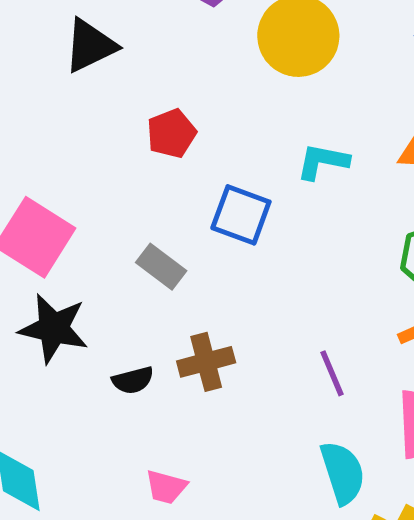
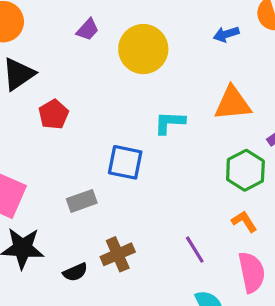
red pentagon: (171, 133) -> (54, 114), moved
gray rectangle: (161, 267) -> (82, 201), turned -48

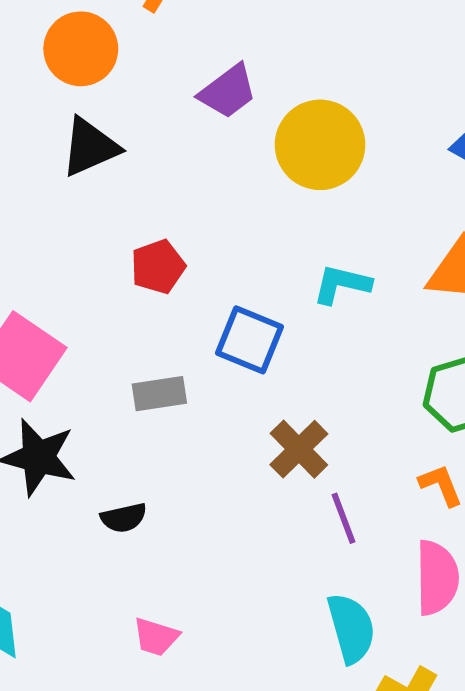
purple trapezoid: (88, 30) -> (228, 91), size x1.4
red pentagon: (54, 114) -> (158, 267), moved
brown cross: (118, 254) -> (299, 449), moved, turned -32

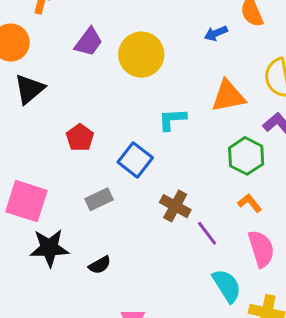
blue square: (250, 340) -> (135, 160), turned 32

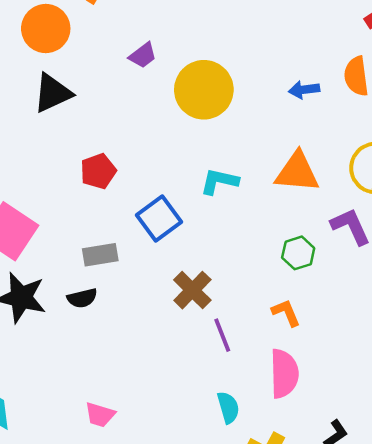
purple trapezoid: (89, 42) -> (143, 55), size x0.7
green hexagon: (246, 156) -> (298, 253), size x0.7
black semicircle: (100, 265) -> (82, 298), moved
cyan semicircle: (227, 286) -> (228, 407), size x0.7

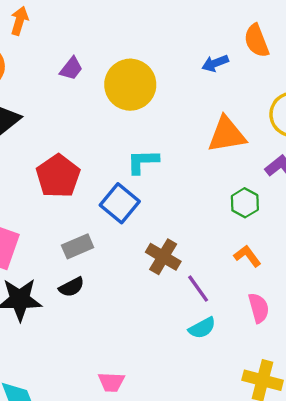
red pentagon: (98, 171) -> (58, 176), size x1.4
cyan L-shape: (219, 181) -> (143, 162), moved
pink semicircle: (284, 374) -> (259, 308), size x0.7
cyan semicircle: (228, 407) -> (202, 328), moved, turned 92

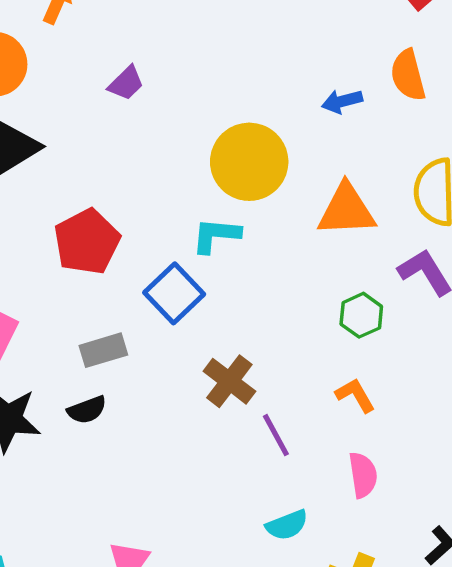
yellow circle: (130, 85) -> (249, 162), moved
cyan semicircle: (202, 328) -> (287, 525), moved

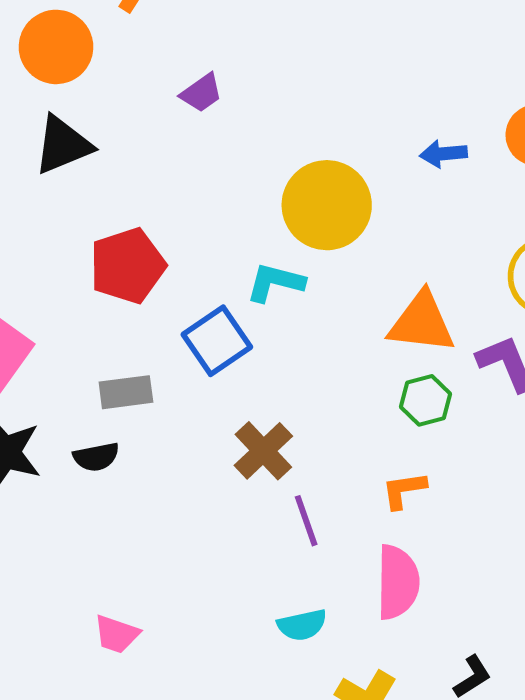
orange triangle: (347, 210) -> (422, 323), moved
orange L-shape: (355, 395) -> (404, 490), turned -78
pink semicircle: (363, 475) -> (398, 582), size x1.4

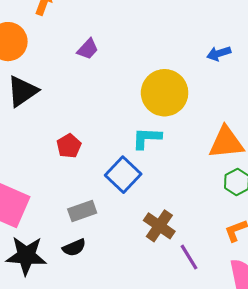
red pentagon: (127, 266) -> (69, 146), size x0.6

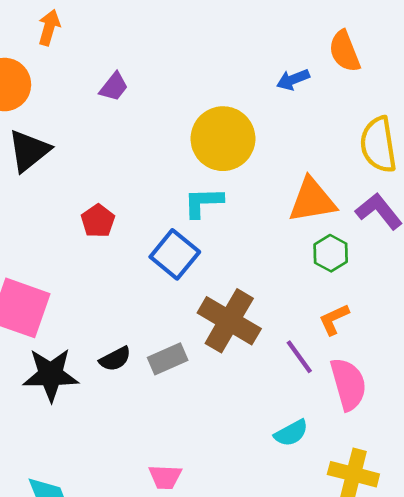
gray rectangle: (82, 211) -> (168, 359), moved
brown cross: (159, 226) -> (229, 321), size x1.4
purple line: (189, 257) -> (299, 357), moved

